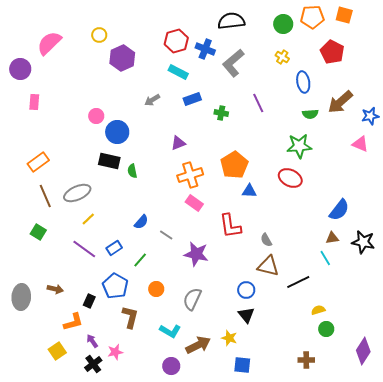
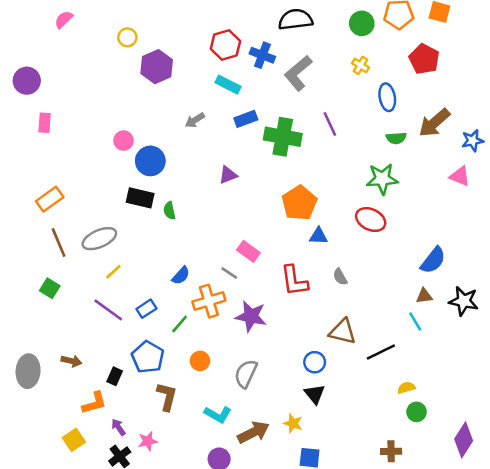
pink semicircle: (49, 43) -> (64, 20), moved, size x0.6
green cross: (221, 113) -> (283, 137), size x2.0
orange cross: (190, 175) -> (209, 301), moved
gray line: (166, 235) -> (229, 273), moved
gray semicircle: (266, 240) -> (340, 277), moved

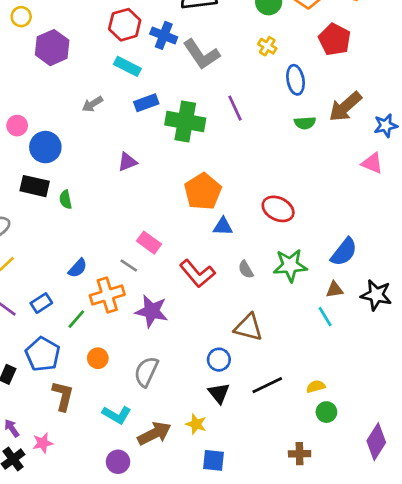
gray L-shape: (298, 73) -> (201, 54), turned -84
green star: (382, 179) -> (290, 265), moved
red L-shape: (294, 281) -> (197, 273), turned -32
black line: (381, 352) -> (267, 385), moved

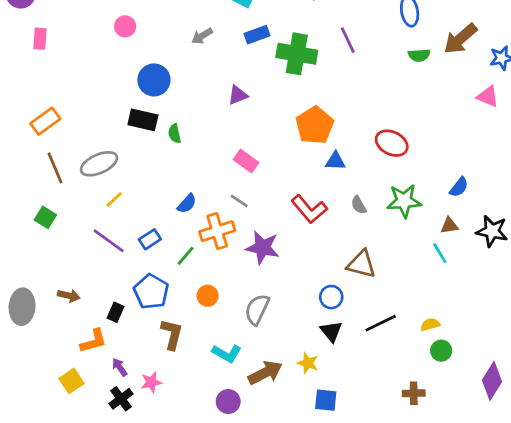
pink circle: (17, 126) -> (125, 26), moved
pink rectangle: (149, 243) -> (246, 161), moved
blue semicircle: (344, 252) -> (459, 187), size x0.7

